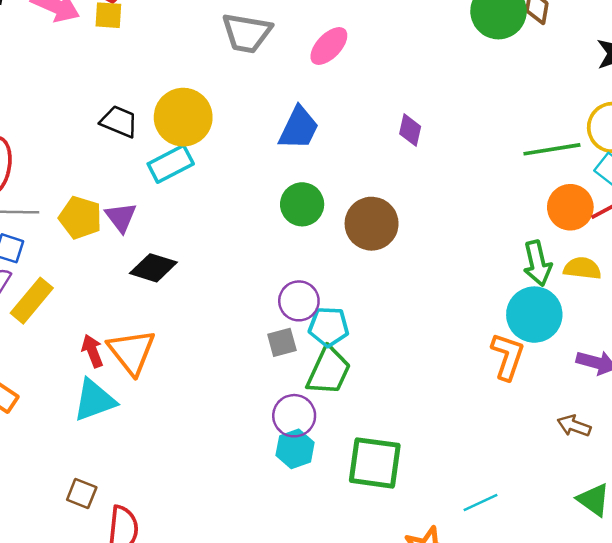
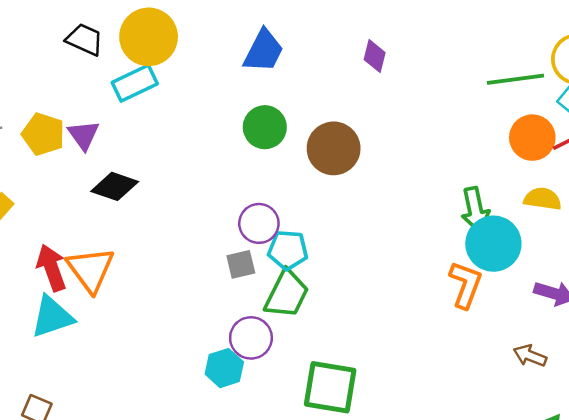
green arrow: (537, 263) -> (475, 210), moved
red arrow: (92, 351) -> (52, 268), size x1.4
cyan hexagon: (295, 449) -> (224, 368), moved

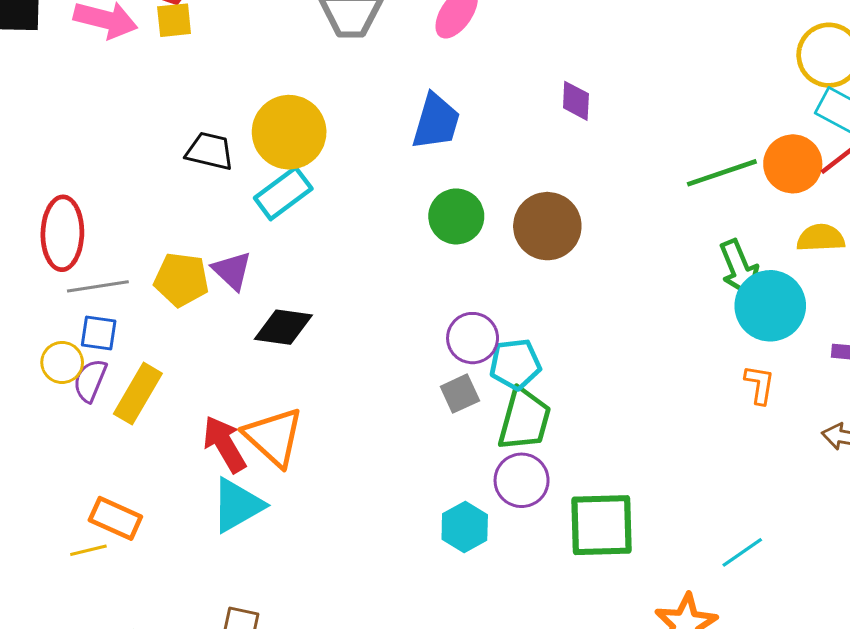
green line: (516, 79) -> (722, 173), moved
orange L-shape: (466, 285) -> (760, 385), moved, size x0.7
purple circle: (251, 338) -> (522, 480), moved

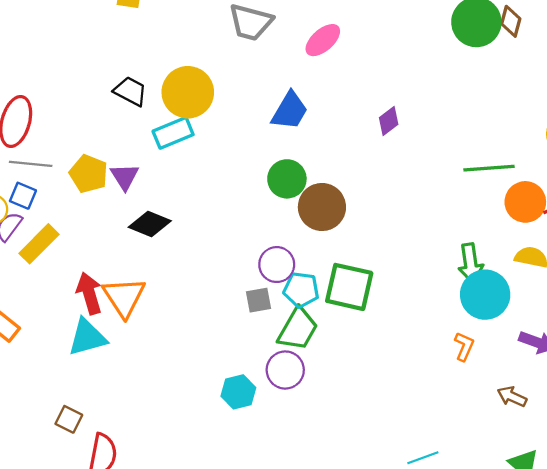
purple diamond: (576, 101) -> (389, 121), turned 36
green line: (722, 173) -> (489, 168), moved
brown circle: (547, 226) -> (322, 207), moved
green square: (602, 525) -> (349, 287), moved

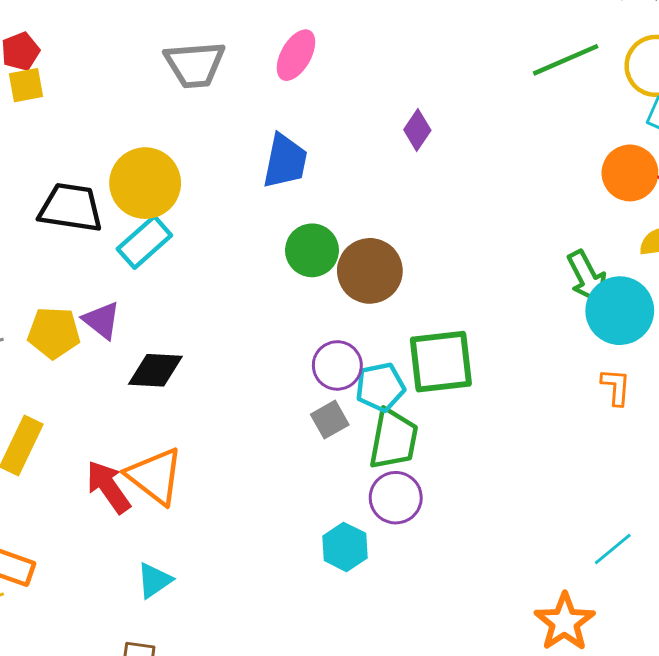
black trapezoid: (130, 91) -> (71, 208), size x1.4
green line: (489, 168) -> (566, 60), moved
cyan triangle: (87, 337) -> (154, 580), moved, size x0.7

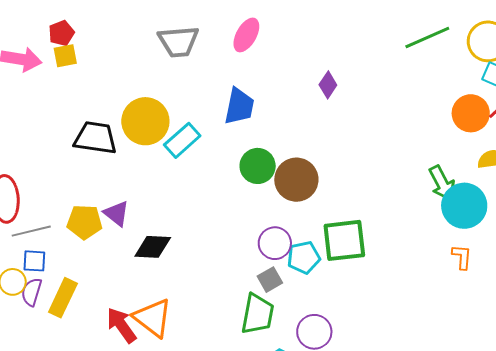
cyan rectangle: (144, 242) -> (182, 140), moved
green trapezoid: (393, 439) -> (258, 314), moved

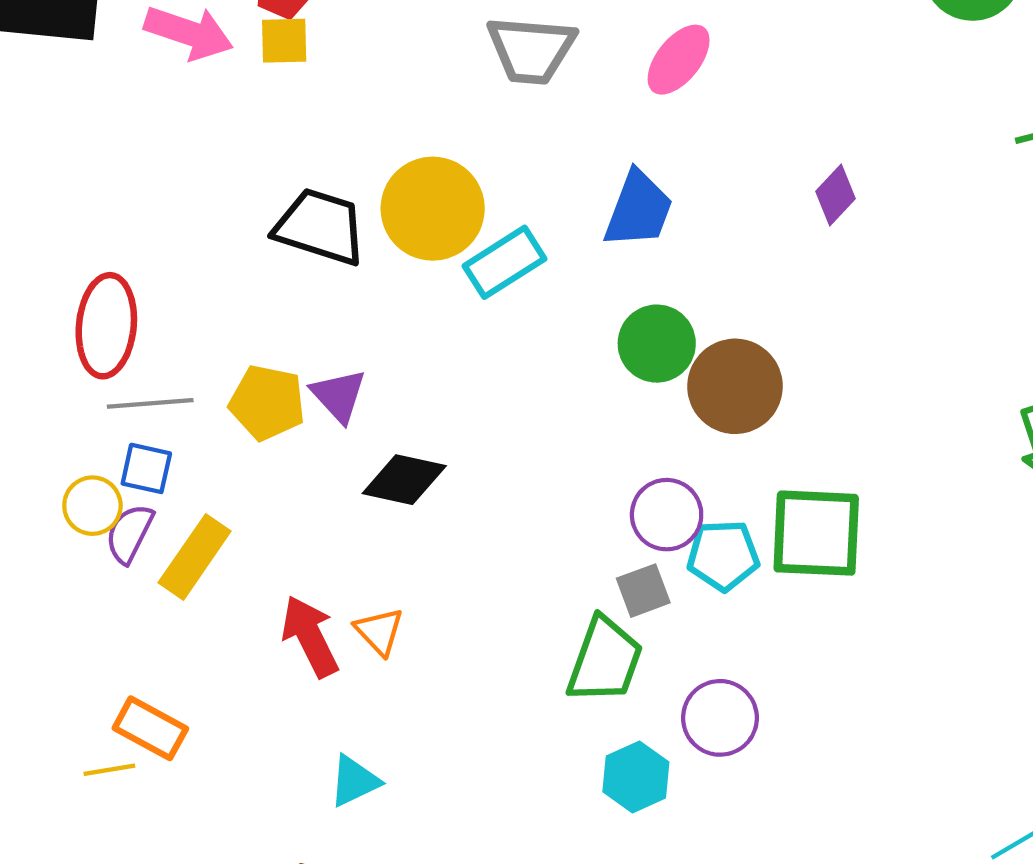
orange triangle: (153, 318) -> (379, 631), size x0.6

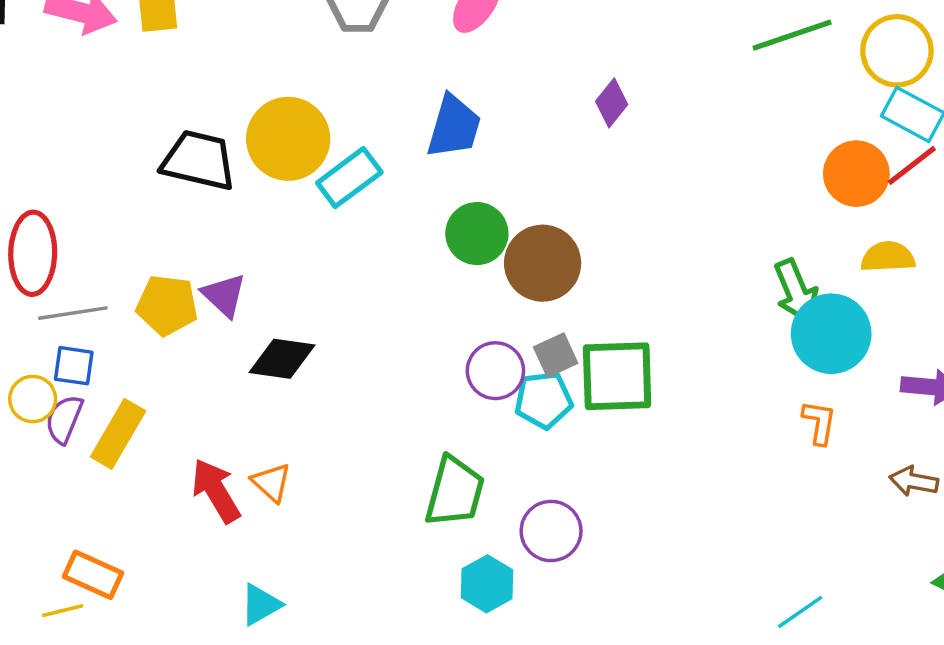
gray square: (643, 591) -> (556, 355), moved

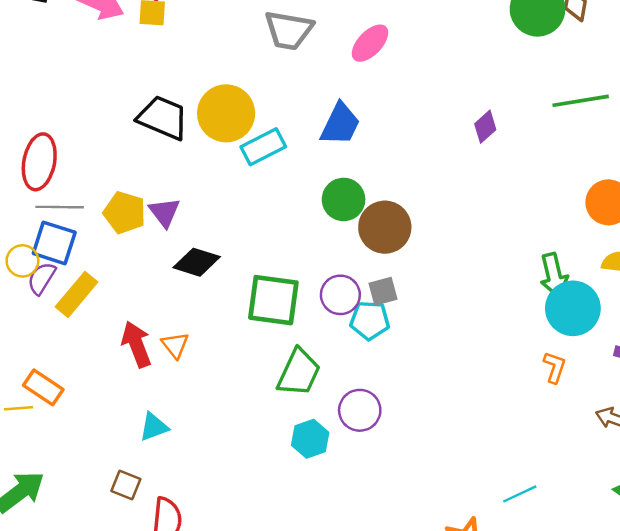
purple diamond: (612, 103) -> (485, 127), moved
blue square: (74, 366) -> (54, 243), size x1.5
green square: (617, 376) -> (273, 300), moved

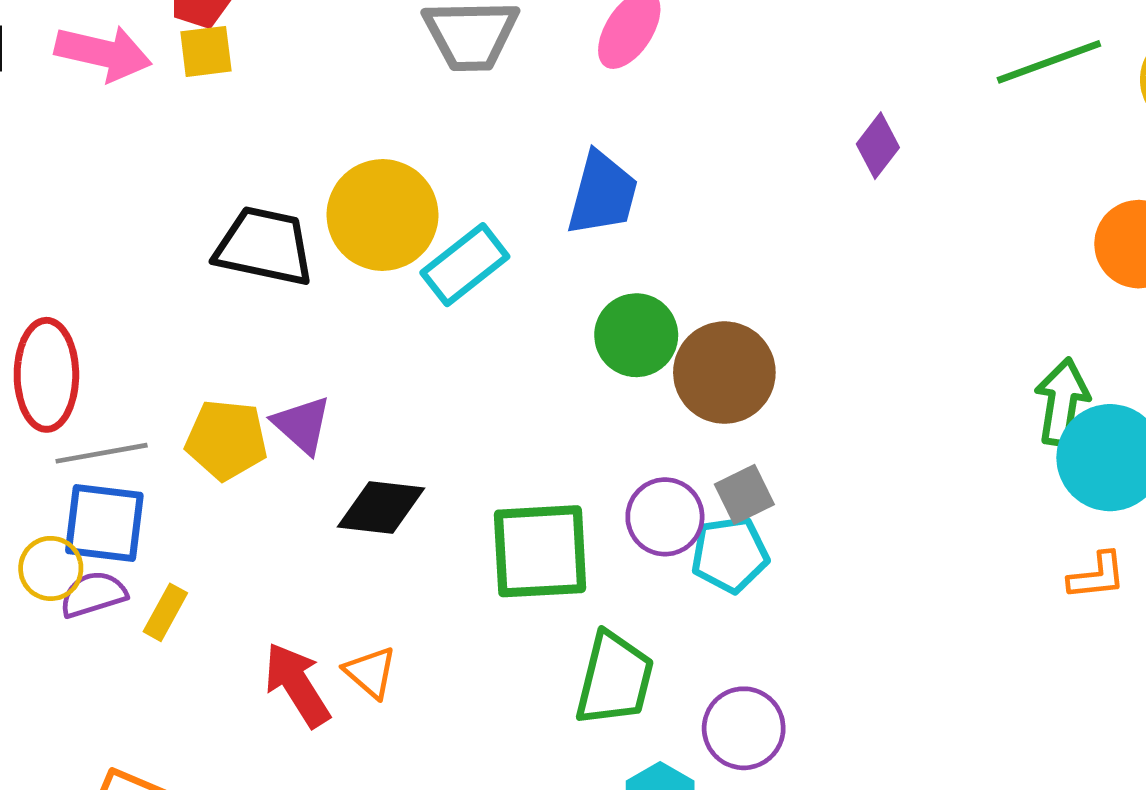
green arrow: (554, 275) -> (1062, 402), turned -147
purple semicircle: (42, 278) -> (93, 594), turned 52
yellow rectangle: (77, 294) -> (165, 612), size x0.6
orange L-shape: (555, 367) -> (1097, 576), turned 76

